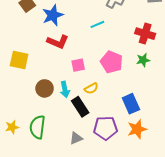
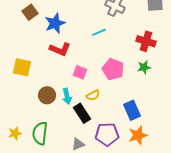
pink square: (78, 65) -> (80, 72), turned 32

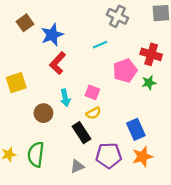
red L-shape: (60, 49) -> (58, 63), turned 110
yellow square: (22, 67) -> (16, 83), turned -30
pink pentagon: (113, 69) -> (125, 71), moved, turned 30
pink square: (80, 72) -> (92, 92), moved
cyan arrow: (67, 96) -> (65, 98), moved

